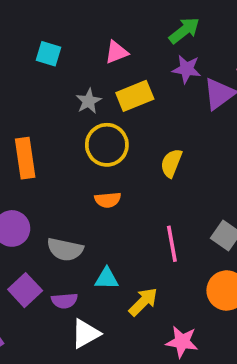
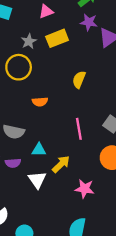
yellow circle: (107, 145) -> (19, 67), moved
white triangle: (86, 334) -> (37, 180), moved, turned -36

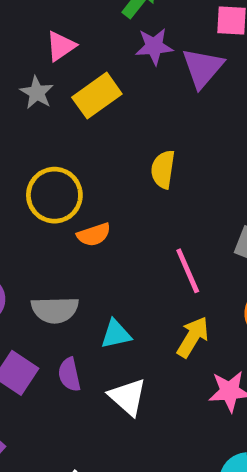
gray star: (29, 41) -> (37, 93), moved
yellow circle: (19, 67) -> (54, 195), moved
purple semicircle: (13, 163) -> (69, 375), turned 96
yellow arrow: (61, 164) -> (193, 337), moved

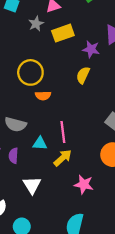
purple star: (154, 46) -> (91, 49), moved
pink line: (188, 271) -> (63, 132), moved
yellow arrow: (193, 337) -> (63, 158), moved
white triangle: (128, 397) -> (32, 185), moved

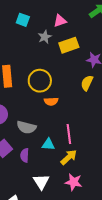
pink star: (84, 184) -> (73, 182), moved

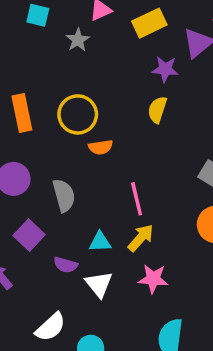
yellow rectangle: (69, 45) -> (149, 23), moved
gray semicircle: (26, 127) -> (64, 195), turned -114
cyan triangle: (48, 144) -> (100, 242), moved
purple semicircle: (25, 155) -> (66, 265), moved, turned -72

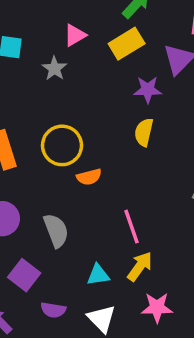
purple semicircle: (66, 265) -> (53, 310), moved

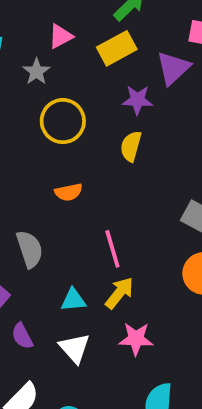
yellow circle: (62, 145) -> (63, 121), moved
purple semicircle: (53, 310) -> (22, 336), turned 50

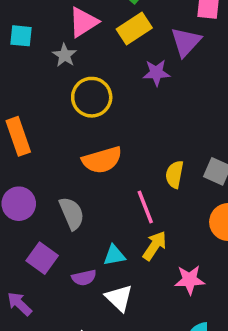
pink triangle: (61, 36) -> (83, 22), size x1.4
yellow semicircle: (131, 146) -> (174, 174), moved
orange semicircle: (69, 192) -> (102, 160), size x1.6
purple semicircle: (22, 336) -> (84, 278), moved, turned -70
pink star: (136, 339) -> (190, 280), moved

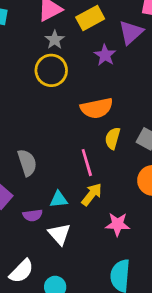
gray star: (65, 55) -> (55, 40), moved
purple star: (156, 73) -> (105, 55), turned 30
orange semicircle: (102, 160) -> (97, 108), moved

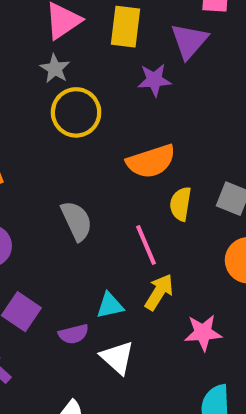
yellow rectangle: (90, 18) -> (126, 27), turned -48
gray star: (55, 40) -> (55, 69), moved
purple star: (105, 55) -> (154, 80), turned -30
gray semicircle: (27, 163) -> (77, 221), moved

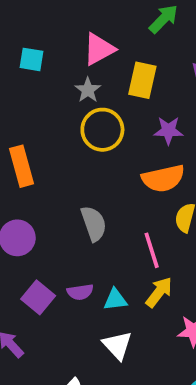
yellow rectangle: (126, 27) -> (142, 80), moved
purple star: (154, 80) -> (168, 130), moved
purple semicircle: (74, 334) -> (80, 292), moved

